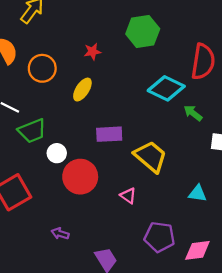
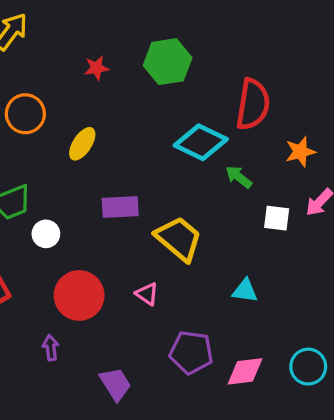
red star: (92, 52) -> (96, 68), moved
red circle: (80, 177) -> (79, 295), moved
purple arrow: (60, 234) -> (51, 348), turned 66

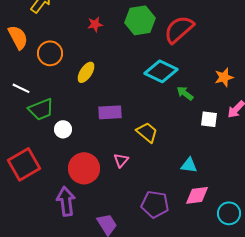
red semicircle: (253, 104) -> (179, 29), moved, turned -140
yellow trapezoid: (179, 239) -> (147, 132), size x0.7
pink triangle: (147, 294) -> (121, 160), moved, turned 35
purple arrow: (51, 348) -> (66, 201), size x1.8
pink diamond: (245, 371) -> (197, 195), moved

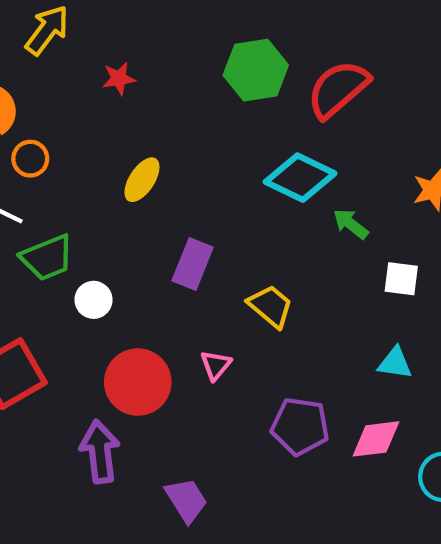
red star: (95, 24) -> (119, 79), moved
orange circle: (50, 53) -> (30, 159), moved, size x0.7
purple rectangle: (110, 112) -> (193, 264), turned -65
cyan triangle: (189, 165) -> (395, 363), moved
purple pentagon: (155, 204) -> (300, 426), moved

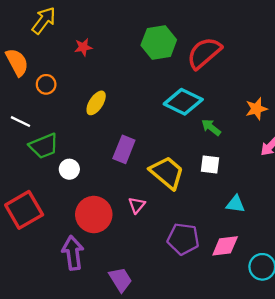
orange circle: (30, 159) -> (46, 84), moved
white square: (401, 279) -> (210, 165), moved
yellow trapezoid: (271, 306) -> (167, 173), size x1.4

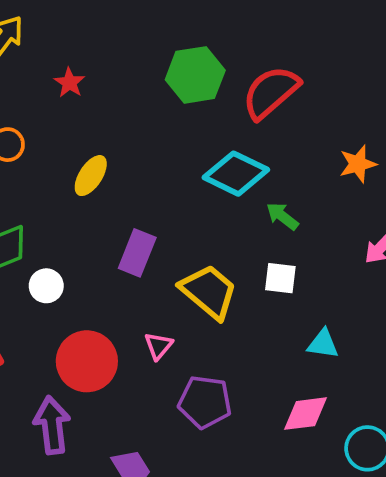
red star: (83, 47) -> (69, 83), turned -30
orange star: (256, 109) -> (358, 164), moved
purple pentagon: (183, 239) -> (205, 402), moved

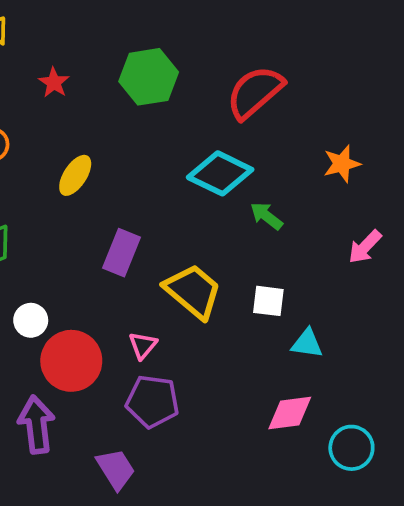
green hexagon: (195, 75) -> (149, 77), moved
white square: (280, 278) -> (268, 301), moved
white circle: (46, 286) -> (31, 320), moved
purple pentagon: (205, 402) -> (152, 401), moved

